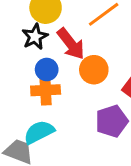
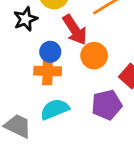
black star: (35, 37) -> (25, 19), moved
cyan semicircle: (39, 132) -> (55, 109), moved

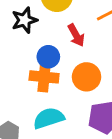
red arrow: (75, 30) -> (76, 35), size x0.7
orange circle: (94, 56) -> (87, 77), moved

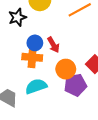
red arrow: (76, 35) -> (53, 45), moved
orange circle: (87, 77) -> (66, 69), moved

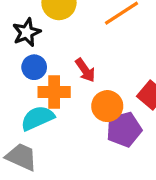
blue circle: (35, 43) -> (34, 67), moved
cyan semicircle: (36, 86) -> (38, 118), moved

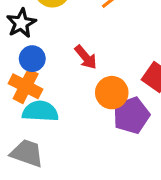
orange cross: (54, 92) -> (26, 86), moved, turned 32
cyan semicircle: (38, 118) -> (40, 111), turned 32

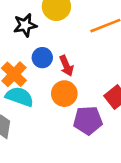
blue circle: (32, 59) -> (42, 58), moved
orange circle: (112, 93) -> (64, 94), moved

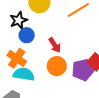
blue circle: (42, 58) -> (27, 35), moved
purple pentagon: (88, 120) -> (83, 70), moved

